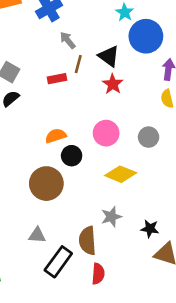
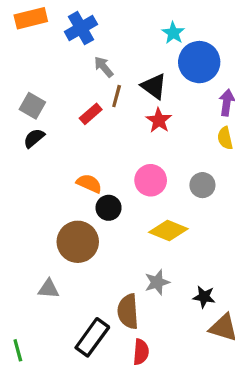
red rectangle: (57, 79) -> (91, 114), turned -30
orange semicircle: (56, 136) -> (89, 183), turned 42
gray triangle: (37, 235) -> (49, 289), moved

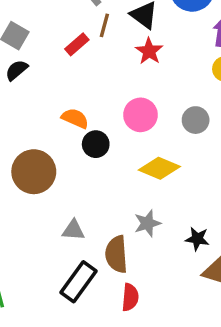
brown circle: (78, 242) -> (34, 172), moved
gray triangle: (49, 289) -> (73, 230), moved

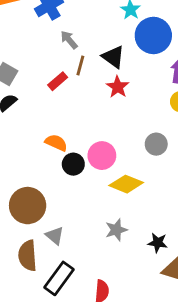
pink circle: (140, 115) -> (102, 156), moved
brown circle: (34, 172) -> (28, 206), moved
gray triangle: (73, 230) -> (55, 236), turned 36
brown semicircle: (116, 254) -> (28, 256), moved

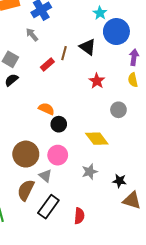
gray arrow: (69, 40) -> (32, 35), moved
red star: (118, 87) -> (97, 81), moved
pink circle: (102, 156) -> (58, 155), moved
yellow diamond: (126, 184) -> (97, 139), turned 30
brown semicircle: (28, 256) -> (26, 190), turned 30

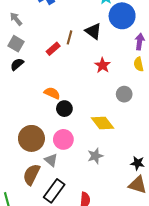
gray arrow: (32, 35) -> (16, 19), moved
black star: (120, 181) -> (138, 163), moved

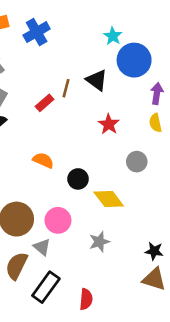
black circle: (64, 109) -> (78, 179), moved

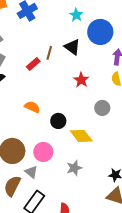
cyan star: (113, 36) -> (76, 15), moved

